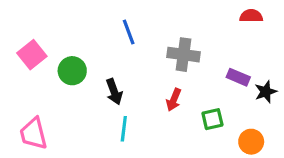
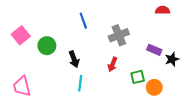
gray cross: (183, 55) -> (119, 35), turned -30
orange circle: (251, 142) -> (154, 87), moved

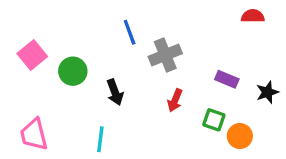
gray cross: (119, 35) -> (165, 55), moved
purple rectangle: (154, 50) -> (227, 79), moved
green square: (138, 77) -> (214, 120), turned 32
cyan line: (80, 83) -> (100, 139), moved

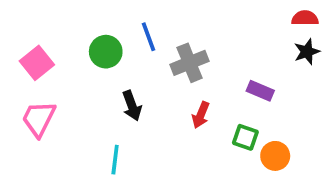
red semicircle: (253, 16) -> (305, 18), moved
green circle: (73, 71) -> (106, 52), moved
black star: (267, 92) -> (307, 52), moved
pink trapezoid: (34, 134) -> (39, 119), moved, turned 40

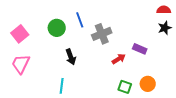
red arrow: (201, 115) -> (119, 59), moved, turned -144
green square: (245, 137) -> (125, 87), moved

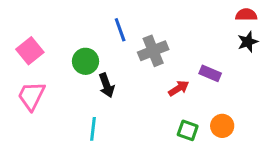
green circle: (57, 28) -> (85, 61), moved

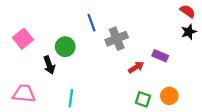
red semicircle: (246, 15) -> (188, 11), turned 35
black arrow: (107, 85) -> (49, 65), moved
pink trapezoid: (31, 96) -> (24, 94), moved, turned 70

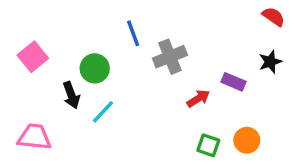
black star: (189, 32) -> (270, 62), moved
cyan line: (71, 98) -> (103, 112), moved, turned 36

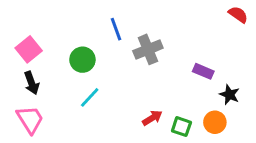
black star: (270, 62) -> (229, 95), moved, turned -30
black arrow: (71, 95) -> (32, 83), moved
red arrow: (198, 98) -> (152, 118), moved
pink trapezoid: (35, 137) -> (30, 119), turned 52

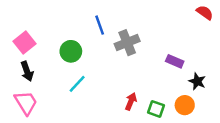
red arrow: (152, 118) -> (131, 101), turned -36

